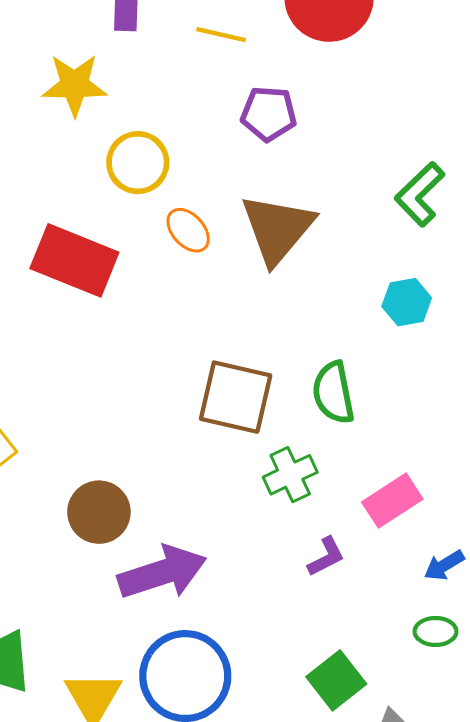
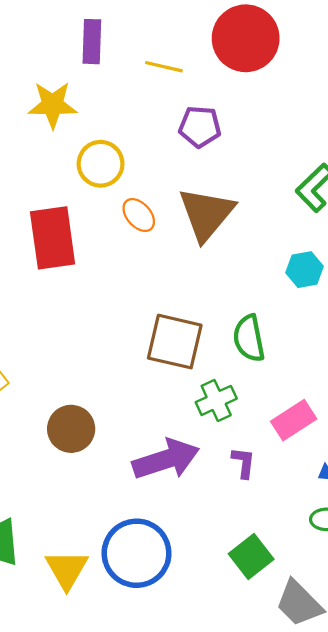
red rectangle: (74, 260) -> (53, 238), turned 60
purple L-shape: (326, 557) -> (243, 463), turned -56
purple arrow: (162, 573) -> (166, 459), moved

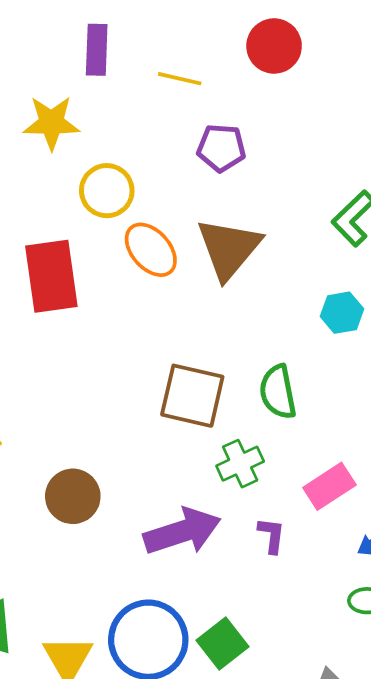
red circle: (246, 38) -> (274, 46), size x0.7
orange ellipse: (139, 215) -> (151, 250), size x1.4
green square: (251, 556) -> (222, 643), moved

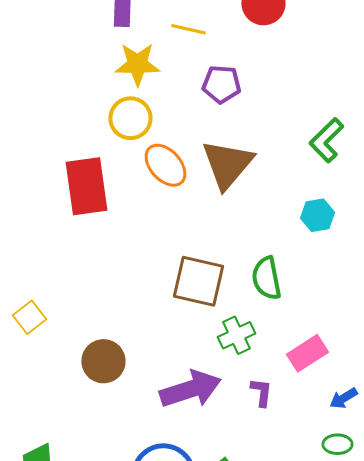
yellow star: (51, 123) -> (137, 64), moved

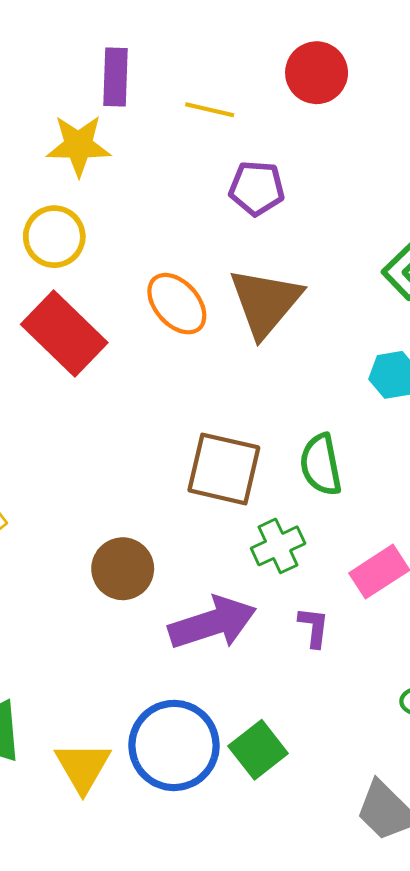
yellow star: (137, 64) -> (78, 145), moved
yellow circle: (130, 118) -> (54, 237), moved
red rectangle: (86, 186) -> (64, 334), turned -38
brown circle: (103, 361) -> (123, 569), moved

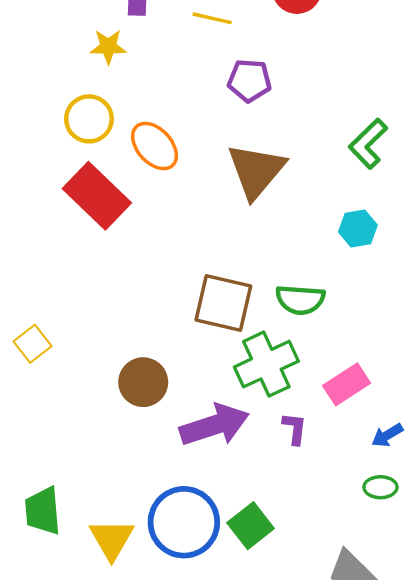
yellow star: (78, 145) -> (108, 47), size x0.7
orange ellipse: (177, 304) -> (155, 146), moved
green semicircle: (321, 465) -> (300, 300), turned -75
green cross: (278, 546) -> (266, 364), size x1.5

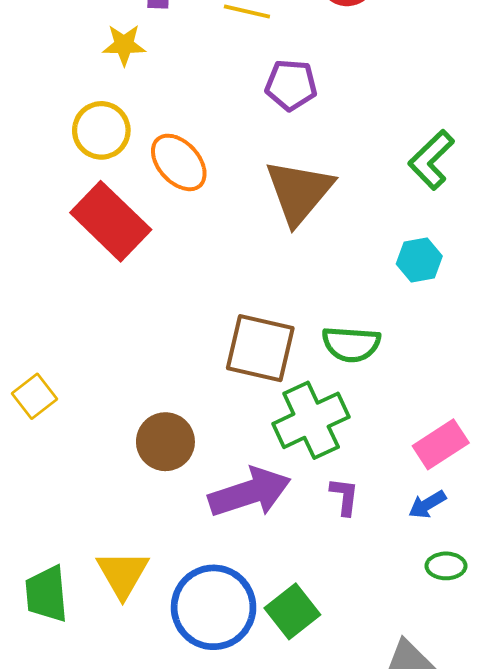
pink rectangle: (347, 384) -> (441, 444), moved
blue arrow: (387, 435) -> (427, 504), moved
yellow triangle: (112, 539) -> (123, 574), moved

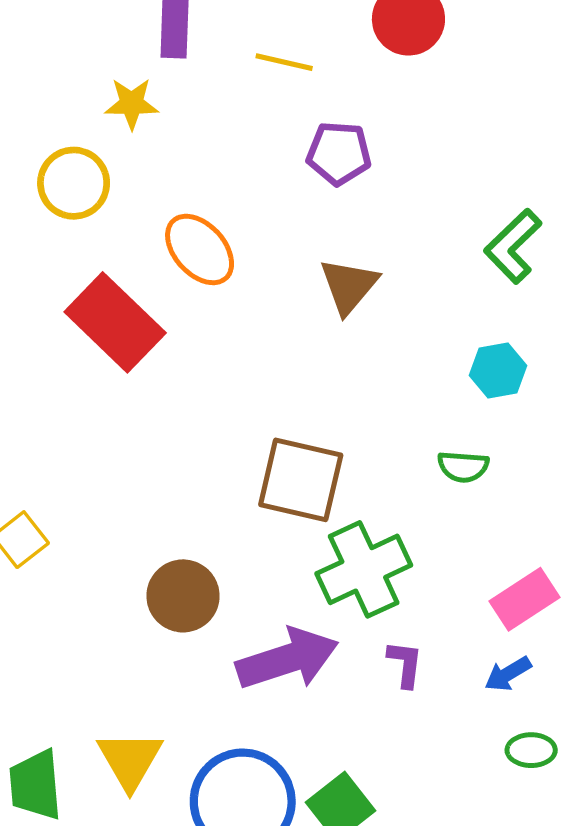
yellow circle: (101, 130) -> (74, 183), moved
brown triangle: (299, 192) -> (349, 286), size x0.7
green semicircle: (351, 344) -> (463, 467), moved, size x0.7

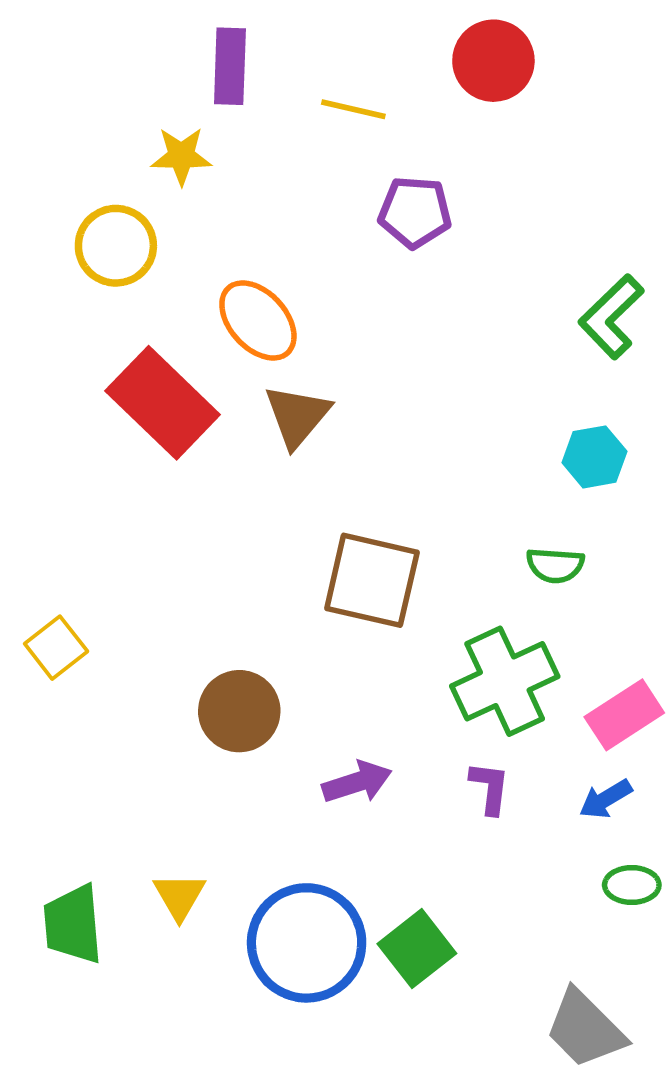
brown triangle: (349, 286) -> (297, 416), moved
green cross: (364, 569) -> (505, 681), moved
purple arrow: (287, 659) -> (357, 782), size x0.6
yellow triangle: (130, 760) -> (179, 896), size x0.7

